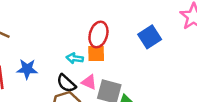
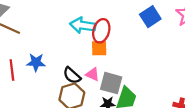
blue square: (150, 37) -> (150, 17), moved
cyan arrow: (75, 58) -> (83, 25), moved, size x1.6

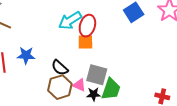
cyan arrow: (83, 25) -> (70, 21), turned -40
pink triangle: (93, 74) -> (79, 85), moved

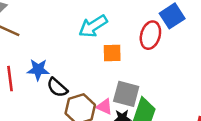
red ellipse: (87, 26) -> (150, 35), moved
black semicircle: (60, 68) -> (57, 87), moved

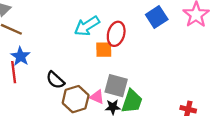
red ellipse: (150, 35) -> (116, 34), moved
blue star: (38, 70) -> (20, 56), moved, turned 30

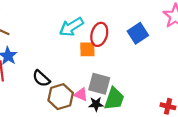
blue square: (157, 17) -> (138, 33), moved

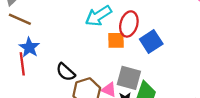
blue square: (138, 33) -> (151, 42), moved

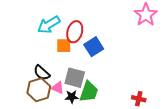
black semicircle: (66, 72) -> (42, 73), moved

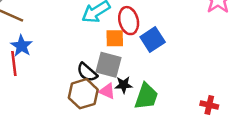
red ellipse: (75, 32) -> (129, 21), turned -30
gray square: (75, 78) -> (108, 65), moved
black star: (72, 97) -> (124, 85), moved

